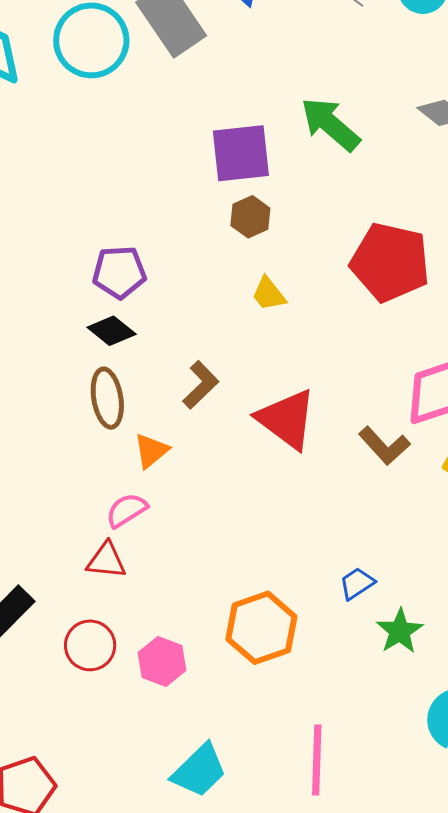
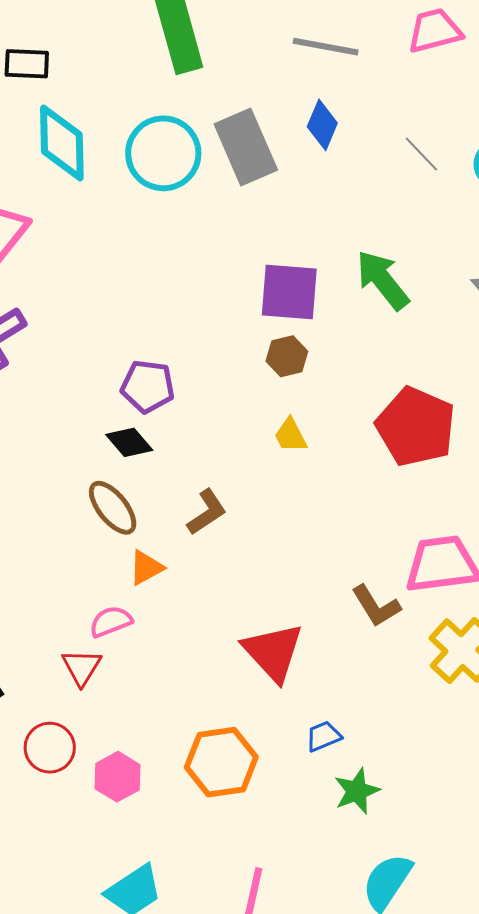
brown ellipse: (107, 398) -> (113, 508), turned -40
red triangle: (287, 419) -> (273, 652), moved
red triangle: (106, 560) -> (82, 667), turned 45

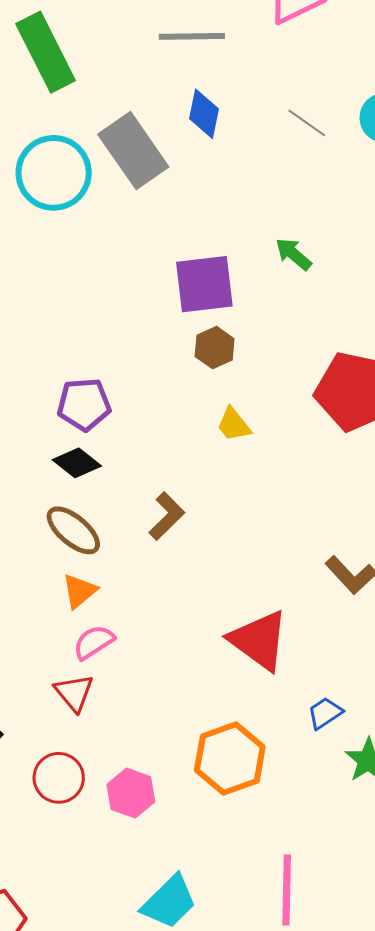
green arrow: (383, 280) -> (294, 254), size x0.6
orange triangle: (146, 568) -> (79, 591), moved

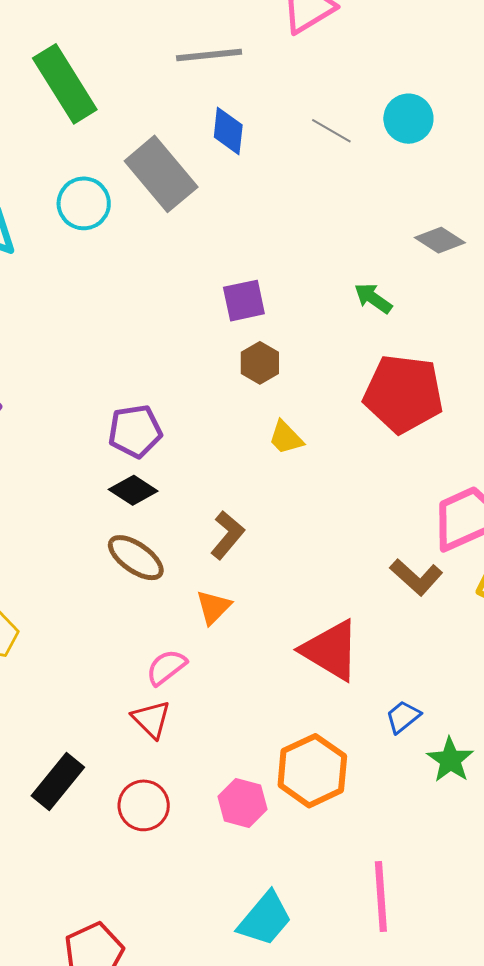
cyan circle: (54, 173) -> (84, 203), size x0.7
green arrow: (294, 254) -> (373, 298), moved
purple square: (204, 284) -> (244, 301), size x0.7
orange triangle: (79, 591) -> (213, 607), moved
pink hexagon: (131, 793) -> (242, 803), moved

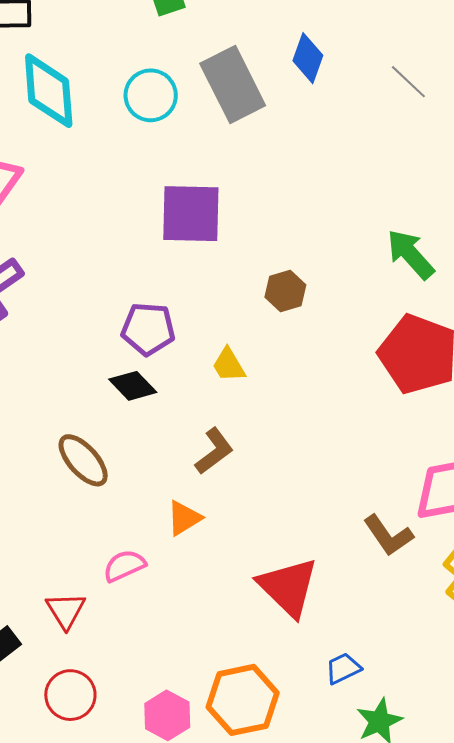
green arrow: (373, 298) -> (410, 254), size x1.4
purple square: (244, 301) -> (191, 214), moved, size x1.5
yellow trapezoid: (286, 438) -> (229, 365), moved
brown ellipse: (136, 558) -> (83, 460), moved
red triangle: (151, 719) -> (66, 610), moved

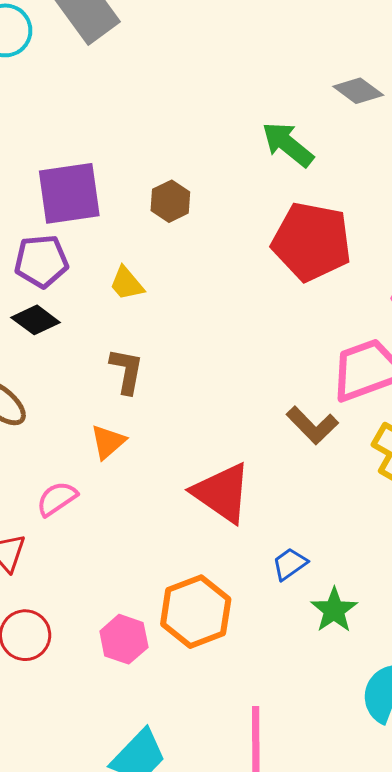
purple square: (191, 214) -> (69, 193), moved
brown L-shape: (214, 451) -> (127, 371), turned -33

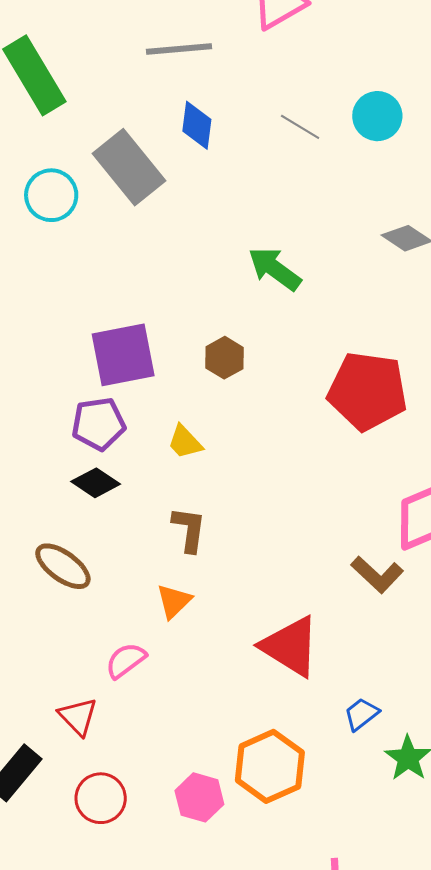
green arrow: (288, 144) -> (275, 269), moved

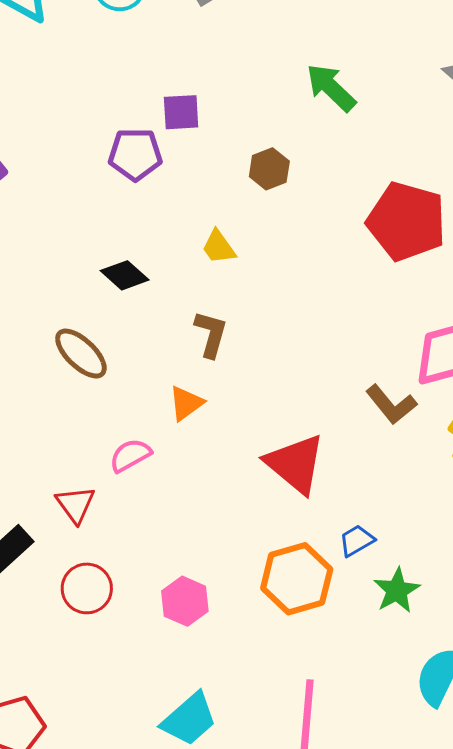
purple square: (123, 355) -> (181, 112), moved, size x0.6
purple pentagon: (98, 424) -> (135, 154), moved
orange hexagon: (270, 766) -> (297, 579), moved

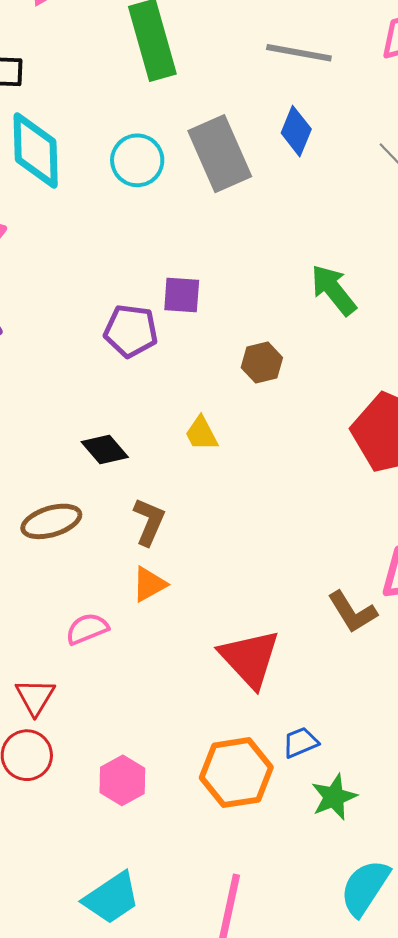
brown L-shape: (211, 334) -> (149, 522), moved
brown ellipse: (81, 354) -> (51, 521), turned -68
red triangle: (75, 505) -> (35, 697), moved

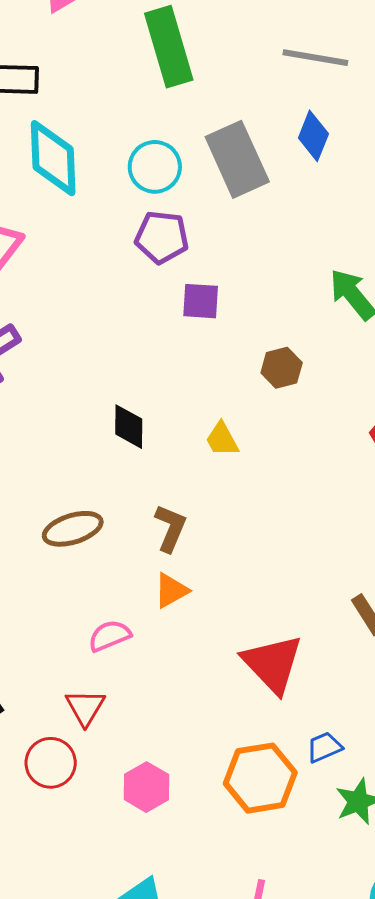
purple pentagon: (131, 331) -> (162, 237), moved
black diamond: (105, 450) -> (129, 427), moved, turned 42
red triangle: (35, 697) -> (85, 707), moved

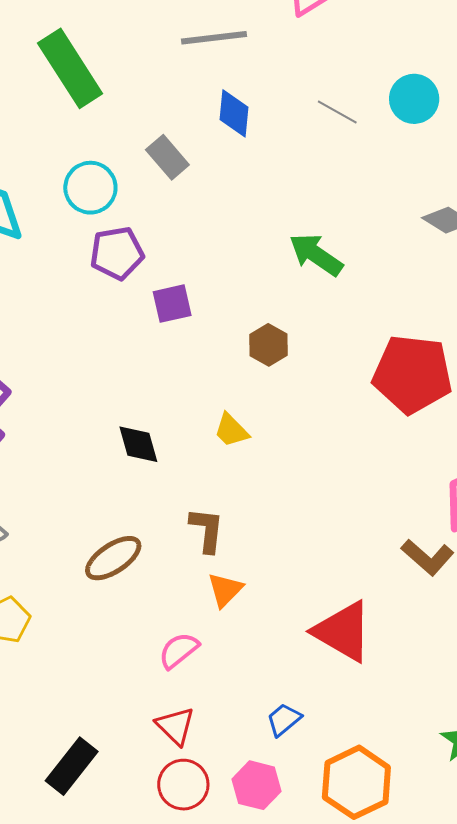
gray rectangle: (237, 159) -> (167, 157), size x0.6
blue trapezoid: (324, 747) -> (284, 720), moved
red circle: (51, 763) -> (183, 785), moved
orange hexagon: (260, 778) -> (356, 782), moved

